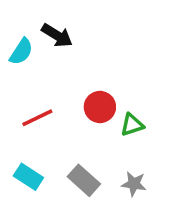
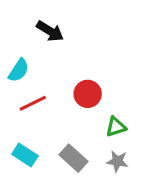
cyan semicircle: (21, 52) -> (19, 70), moved
green triangle: (132, 125) -> (116, 127), moved

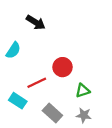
red line: (33, 103) -> (37, 83), moved
cyan rectangle: (25, 155) -> (18, 101), moved

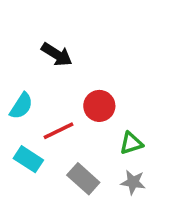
black arrow: (36, 22) -> (57, 54), moved
cyan semicircle: (13, 50) -> (21, 106), moved

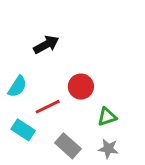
black arrow: (57, 54) -> (46, 45), turned -60

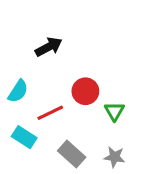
green triangle: (107, 117) -> (114, 111), moved, turned -42

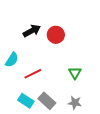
red circle: (85, 91) -> (56, 35), moved
cyan rectangle: (24, 137) -> (26, 101), moved

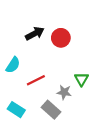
cyan rectangle: (26, 101) -> (16, 110), moved
gray star: (75, 103) -> (64, 92), moved

